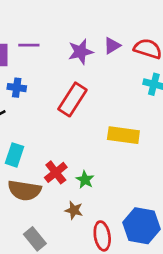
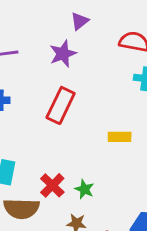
purple triangle: (112, 46) -> (80, 21), moved
yellow rectangle: (123, 135) -> (120, 137), size x0.7

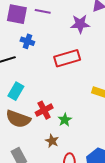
red rectangle: (61, 105) -> (67, 58), turned 30

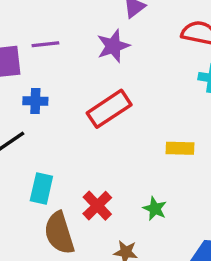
brown semicircle: (18, 119) -> (59, 233), turned 70
green star: (65, 120) -> (155, 209), moved

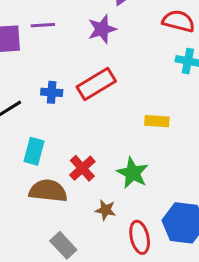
blue cross: (35, 101) -> (52, 92), moved
green star: (155, 209) -> (133, 173), size x1.5
brown semicircle: (59, 233) -> (48, 191), turned 111

